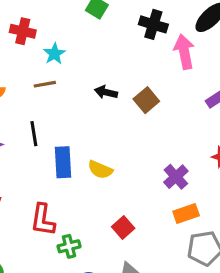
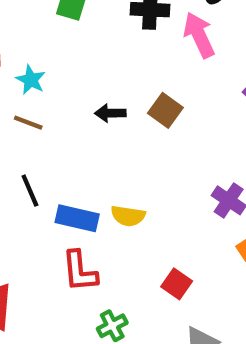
brown line: (45, 84) -> (28, 123), turned 45
blue rectangle: (63, 162) -> (77, 218), turned -60
red L-shape: (43, 220) -> (80, 271), moved

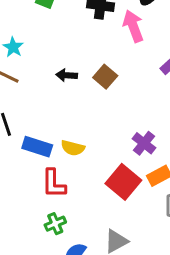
red L-shape: (80, 271) -> (54, 184), moved
red square: (177, 284) -> (123, 182), moved, size x1.6

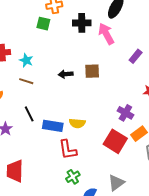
brown square: (105, 77) -> (92, 71), turned -35

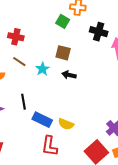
cyan star: (26, 60) -> (43, 69), moved
brown square: (92, 71) -> (63, 53), moved
brown line: (26, 81) -> (19, 62), moved

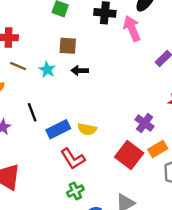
blue rectangle: (42, 120) -> (58, 129), turned -42
red L-shape: (50, 146) -> (73, 159), turned -30

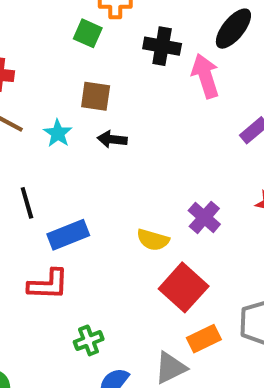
purple cross: (145, 123) -> (204, 217), moved
yellow semicircle: (87, 129) -> (153, 240), moved
orange rectangle: (158, 149) -> (204, 339), moved
red L-shape: (73, 159) -> (48, 284), moved, turned -60

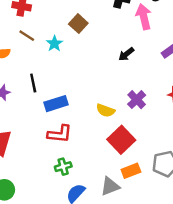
brown square: (96, 96) -> (78, 24), turned 30
black arrow: (112, 139) -> (126, 54), moved, turned -49
red L-shape: (48, 284) -> (60, 134), moved

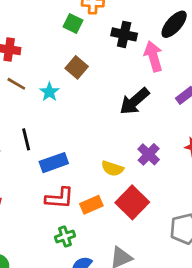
black arrow: (126, 54) -> (134, 101), size x1.6
orange rectangle: (131, 171) -> (91, 205), moved

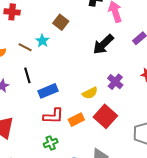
brown line: (16, 84) -> (25, 47), moved
yellow semicircle: (112, 168) -> (90, 93), turned -42
green cross: (65, 237) -> (51, 143), moved

